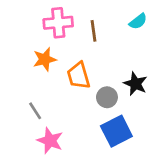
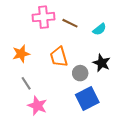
cyan semicircle: (138, 21) -> (100, 29), moved
brown line: (93, 31) -> (70, 23), turned -56
orange star: (45, 59) -> (21, 54), moved

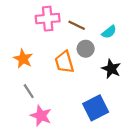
orange star: (21, 54) -> (23, 59), turned -30
gray circle: (80, 73) -> (86, 49), moved

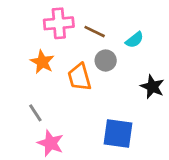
orange star: (23, 59) -> (42, 62), moved
black star: (111, 69) -> (152, 87), moved
blue square: (96, 108) -> (118, 134), turned 35

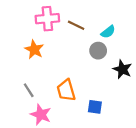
gray circle: (106, 61) -> (98, 51), moved
orange trapezoid: (79, 77) -> (66, 90), moved
blue square: (118, 134) -> (95, 107), size x0.6

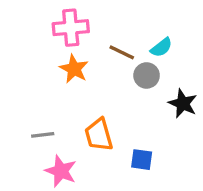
brown line: (76, 25) -> (122, 52), moved
orange star: (34, 50) -> (74, 69), moved
gray line: (29, 90) -> (43, 135), turned -64

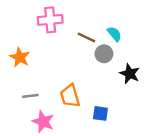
cyan semicircle: (161, 47) -> (114, 34), turned -91
orange star: (74, 69) -> (20, 57), moved

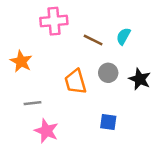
cyan semicircle: (114, 34) -> (123, 36), turned -112
gray circle: (104, 54) -> (108, 73), moved
orange trapezoid: (70, 96) -> (75, 82), moved

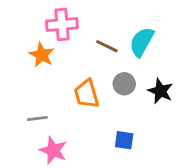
cyan semicircle: (123, 36) -> (142, 42), size x1.5
orange star: (21, 61) -> (42, 55), moved

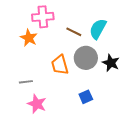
gray circle: (124, 84) -> (86, 58), size x1.5
blue square: (124, 140) -> (86, 97), turned -32

